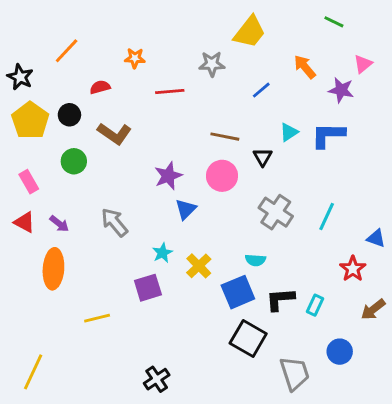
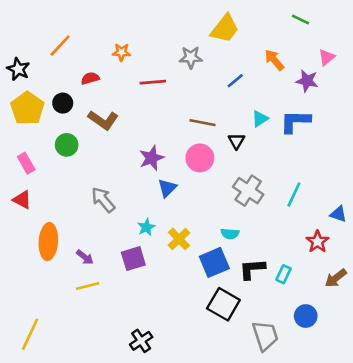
purple arrow: (59, 224) -> (85, 257), moved

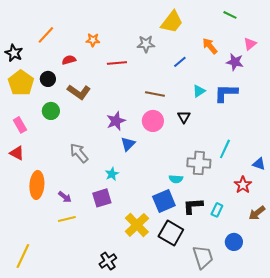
black triangle: (236, 141) -> (184, 117), moved
gray cross: (248, 191) -> (199, 163), moved, turned -30
yellow cross: (179, 239) -> (137, 225), moved, size x1.4

